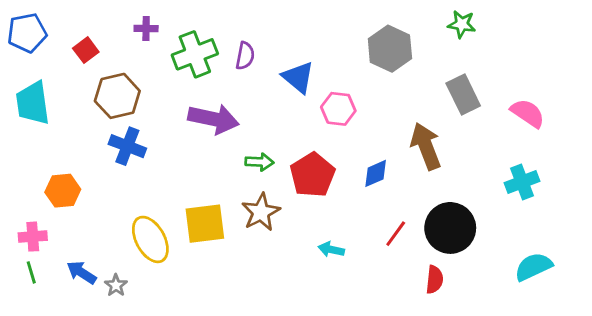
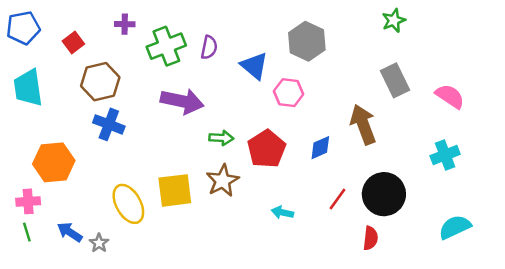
green star: (462, 24) -> (394, 20), turned -30
gray hexagon: (390, 49) -> (307, 41), moved
orange hexagon: (63, 191) -> (54, 162), size x1.4

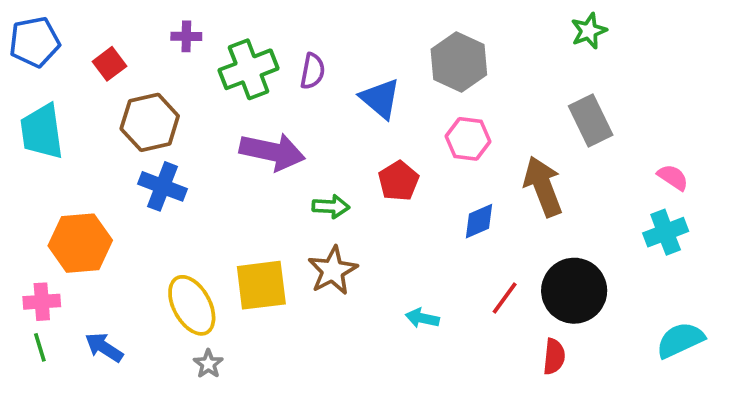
pink hexagon: (289, 93) -> (468, 139), moved
pink semicircle: (450, 96) -> (673, 177), moved, size x0.7
red pentagon: (267, 149) -> (399, 181), moved, size x0.7
gray star: (99, 243) -> (208, 364), moved

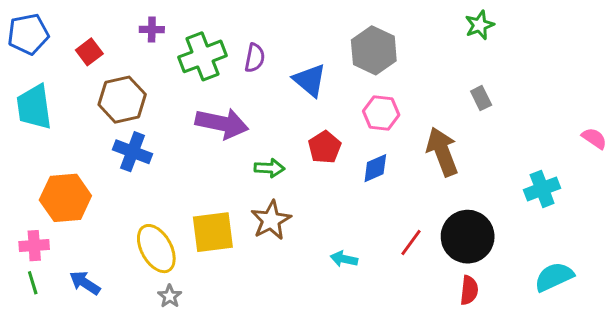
gray rectangle: (591, 121) -> (481, 98), size x0.6
pink semicircle: (673, 177) -> (594, 138), moved
blue diamond: (479, 221) -> (375, 168), moved
red semicircle: (554, 357) -> (469, 290), moved

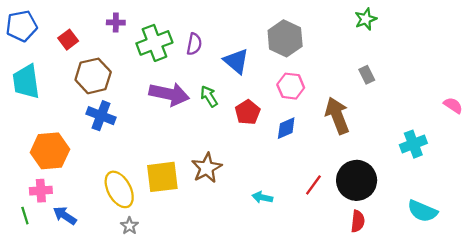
green arrow: (270, 168) -> (209, 96), moved, turned -125
pink cross: (34, 246) -> (41, 191), moved
cyan semicircle: (554, 277) -> (422, 211), turned -132

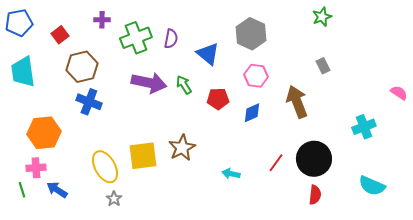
red pentagon: (248, 112) -> (218, 99), turned 30

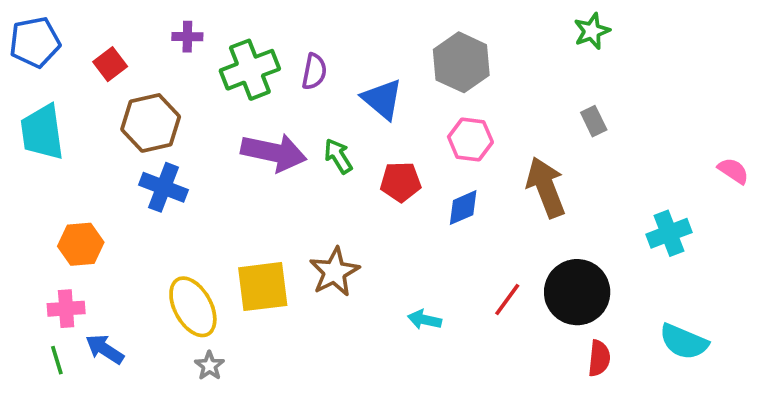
orange hexagon: (44, 133) -> (81, 244), size x0.7
green line: (22, 190) -> (57, 360), moved
red semicircle: (315, 195) -> (599, 358), moved

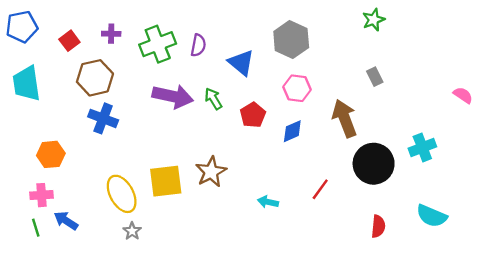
purple cross: (187, 37) -> (111, 34), moved
pink semicircle: (733, 171) -> (463, 95), moved
red pentagon: (401, 182) -> (253, 115), turned -30
black circle: (577, 292) -> (374, 164), moved

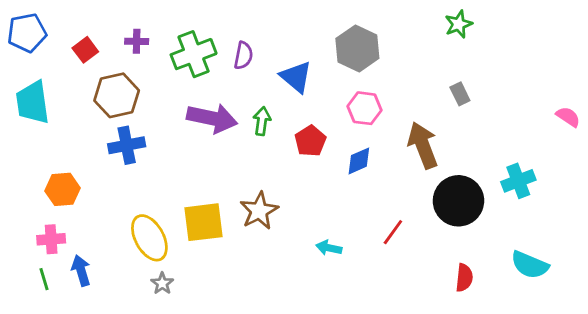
green arrow: (213, 99) -> (262, 121), turned 40
blue cross: (103, 118) -> (127, 145), turned -32
blue arrow: (66, 221) -> (81, 271), turned 40

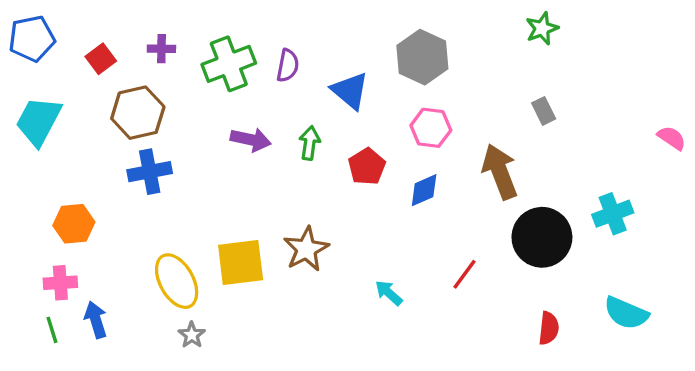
cyan trapezoid: (33, 103) -> (39, 121), turned 36
purple arrow: (212, 118) -> (251, 140), size x0.7
cyan arrow: (329, 248) -> (389, 293), turned 30

